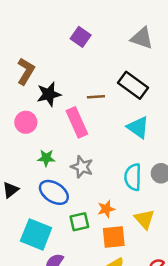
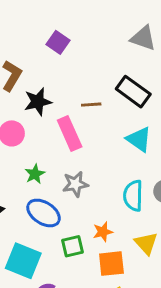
purple square: (81, 37) -> (58, 42), moved
green star: (46, 158) -> (35, 174), turned -30
gray star: (82, 167) -> (75, 184), turned -30

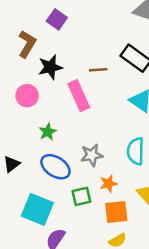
purple square: (58, 42) -> (57, 19), moved
gray star: (75, 184) -> (92, 155), moved

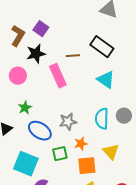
purple square: (57, 19) -> (41, 29), moved
green star: (48, 132) -> (25, 108), moved

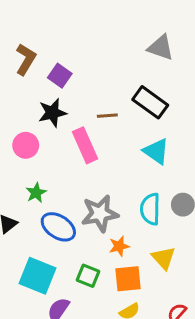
brown L-shape: (18, 36) -> (26, 59), moved
gray star: (68, 122) -> (100, 214), size x1.4
green square: (60, 154) -> (88, 276), moved, turned 35

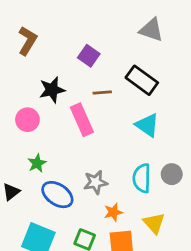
purple square: (60, 76) -> (89, 56), moved
gray star: (100, 214) -> (96, 182), size x0.7

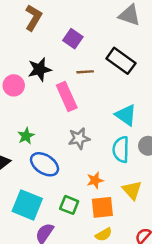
brown L-shape: (27, 41) -> (33, 18), moved
pink circle: (27, 120) -> (14, 85), moved
cyan triangle: (147, 125) -> (126, 115), moved
gray star: (96, 182) -> (79, 138), moved

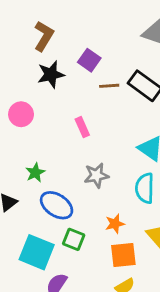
black star: (40, 69) -> (51, 74), moved
brown line: (85, 72) -> (109, 86), moved
pink rectangle: (67, 96) -> (82, 127), size x0.6
green square: (69, 205) -> (74, 239), moved

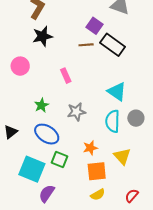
purple square: (89, 60) -> (95, 26), moved
green star: (35, 173) -> (41, 105), moved

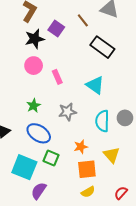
purple square: (95, 26) -> (56, 29), moved
brown line: (86, 45) -> (83, 20), moved, turned 56
pink circle: (20, 66) -> (34, 66), moved
cyan triangle: (117, 92) -> (95, 85), moved

